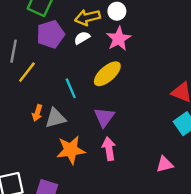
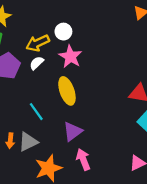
yellow ellipse: (107, 74) -> (67, 91), turned -56
purple triangle: (104, 117) -> (73, 131), turned 30

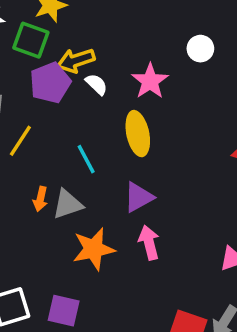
white circle: (63, 32) -> (200, 49), moved
yellow arrow: (38, 43) -> (76, 60), moved
white semicircle: (37, 63) -> (97, 84), turned 80

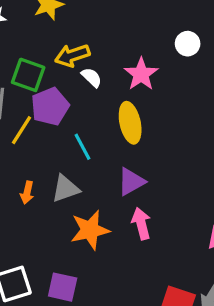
green square: (31, 40) -> (28, 75), moved
purple pentagon: (50, 83) -> (50, 107), moved
orange arrow: (40, 199) -> (27, 193), moved

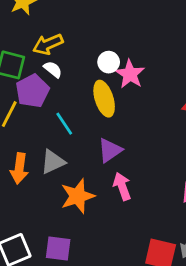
white circle: (188, 44) -> (109, 62), moved
pink star: (141, 74) -> (130, 74), moved
white semicircle: (92, 77) -> (53, 69), moved
orange arrow: (27, 193) -> (19, 168), size x1.5

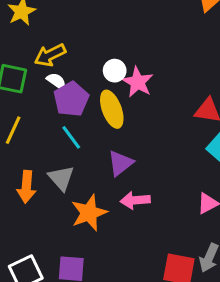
purple pentagon: (32, 91) -> (71, 99), moved
gray triangle: (53, 162) -> (61, 178), turned -44
pink arrow: (122, 186) -> (135, 200), turned -72

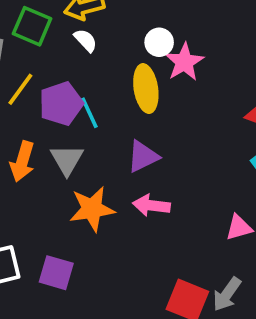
purple pentagon: (71, 99) -> (61, 104), moved

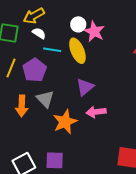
cyan line: (89, 113) -> (52, 50), moved, turned -42

